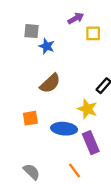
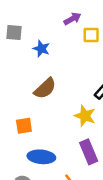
gray square: (32, 31) -> (14, 32), moved
blue ellipse: (64, 129) -> (41, 157), moved

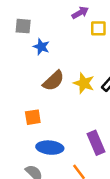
blue star: (41, 49) -> (41, 47), moved
yellow star: (85, 116) -> (84, 83), moved

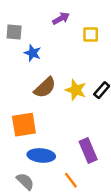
purple arrow: (80, 13) -> (61, 18), moved
orange square: (33, 117) -> (24, 125), size x1.5

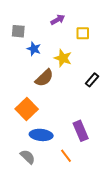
yellow star: (76, 90) -> (63, 58), moved
orange square: (24, 125) -> (27, 109), turned -35

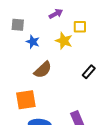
yellow star: (63, 58) -> (64, 41), moved
orange square: (27, 109) -> (26, 100), turned 35

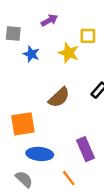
purple arrow: (56, 14) -> (49, 20), moved
brown semicircle: (43, 70) -> (59, 97), moved

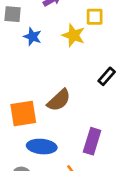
brown semicircle: (59, 97) -> (59, 100), moved
purple rectangle: (85, 149) -> (92, 141), turned 40

